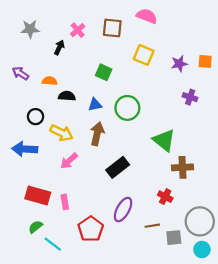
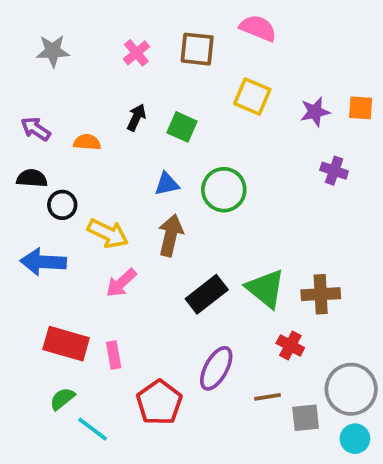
black arrow: (59, 47) -> (136, 117), moved
black semicircle: (67, 96) -> (32, 178), moved
green triangle: (164, 140) -> (266, 289), moved

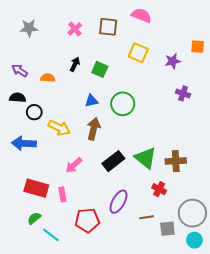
orange square: (361, 108) -> (198, 47), moved
pink arrow: (121, 283) -> (74, 165), moved
red pentagon: (159, 403) -> (87, 220), turned 30

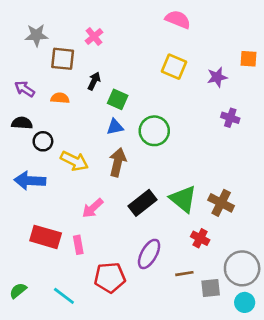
brown square: (108, 27) -> (63, 59), moved
green square: (100, 69) -> (118, 99), moved
brown cross: (176, 161) -> (221, 203), turned 30
green semicircle: (34, 218) -> (18, 291), moved

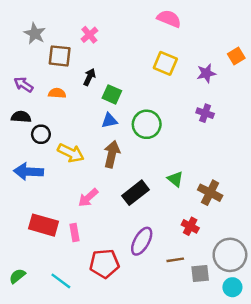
gray star: (36, 35) -> (35, 34), turned 30
orange square: (249, 59) -> (236, 56), turned -35
purple cross: (230, 118) -> (205, 113), moved
green triangle: (183, 199) -> (175, 179), moved, size x0.6

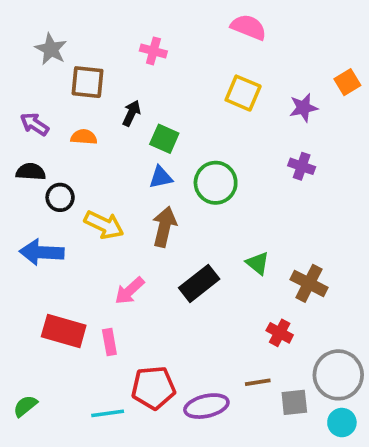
pink cross: (89, 35) -> (153, 51), moved, turned -35
purple ellipse: (142, 241) -> (206, 406), moved, turned 48
cyan line: (61, 281) -> (108, 413), moved, turned -45

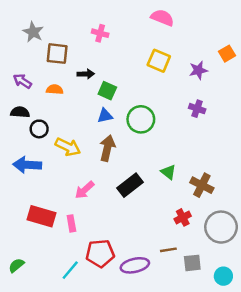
black arrow: (131, 113) -> (86, 74), turned 63
red cross: (280, 333) -> (183, 217), turned 35
gray circle: (338, 375) -> (221, 227), moved
cyan line: (108, 413) -> (70, 270), turned -42

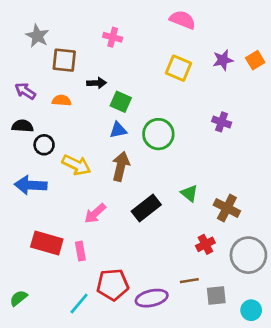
purple star: (198, 70) -> (223, 60), moved

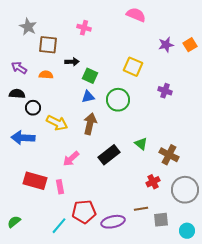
yellow square: (179, 68) -> (133, 67), moved

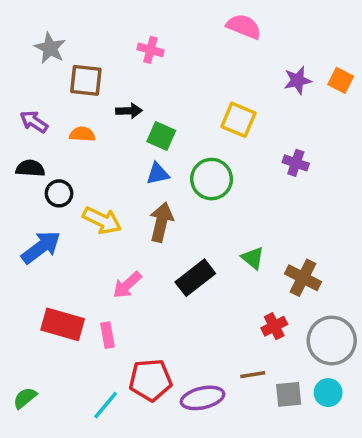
orange square: (190, 45) -> (341, 80), turned -32
blue arrow: (23, 138) -> (41, 247), turned 140
cyan circle: (187, 231) -> (328, 393), moved

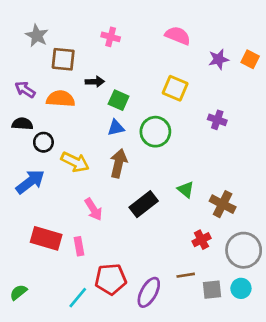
pink semicircle: (244, 27) -> (178, 36), moved
orange semicircle: (82, 134) -> (61, 99), size x1.5
pink arrow: (127, 285) -> (93, 209), turned -80
purple ellipse: (203, 398) -> (149, 292), turned -48

